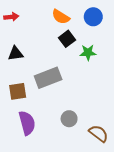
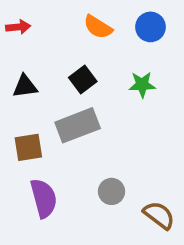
black square: (67, 39) -> (83, 80), moved

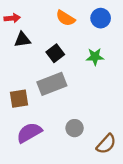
black triangle: (25, 86) -> (22, 40), moved
purple semicircle: (44, 198) -> (29, 133), turned -105
brown semicircle: (159, 215) -> (106, 144), turned 95

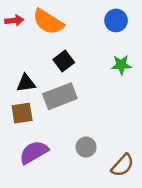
orange semicircle: (65, 18) -> (48, 22), moved, size x1.4
black triangle: (22, 40) -> (26, 83), moved
green star: (95, 57) -> (121, 65), moved

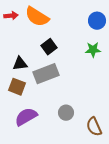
blue circle: (116, 20) -> (97, 21), moved
brown square: (22, 113) -> (17, 87), turned 30
brown semicircle: (123, 165) -> (94, 127), turned 114

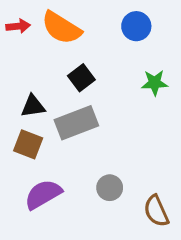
blue circle: (97, 21) -> (136, 26), moved

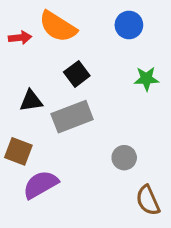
red arrow: (18, 26) -> (20, 38), moved
brown square: (28, 144) -> (18, 151), moved
gray circle: (110, 188) -> (124, 158), moved

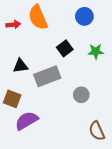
orange semicircle: (58, 27) -> (38, 17), turned 35
black square: (77, 74) -> (65, 48), moved
gray circle: (124, 158) -> (81, 95), moved

